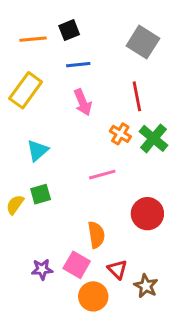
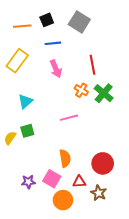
gray square: (143, 42) -> (79, 22), moved
red circle: (147, 214) -> (103, 163), moved
red triangle: (117, 269) -> (79, 182), turned -48

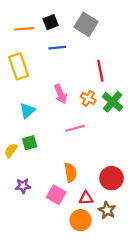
yellow rectangle: (17, 61) -> (19, 66), turned -55
pink arrow: (56, 69) -> (61, 94), moved
purple star: (28, 182) -> (23, 186), moved
orange circle: (63, 200) -> (81, 220), moved

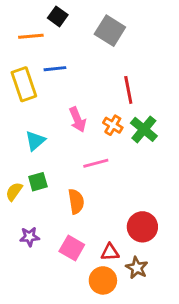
black square: (51, 22) -> (58, 16), moved, turned -32
blue line: (57, 48) -> (55, 69), moved
orange semicircle: (71, 173) -> (76, 201), moved

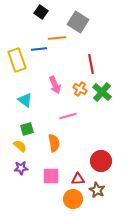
orange line: (31, 36) -> (57, 38), moved
cyan triangle: (35, 141) -> (25, 100), turned -42
yellow semicircle: (14, 192) -> (20, 146), moved, turned 96
pink square: (72, 248) -> (51, 176), turned -30

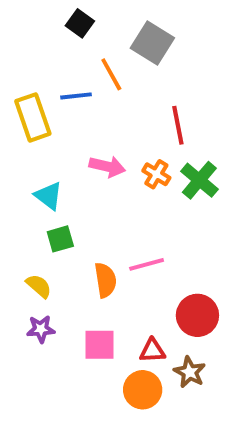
orange line: (57, 38) -> (111, 74), turned 66
pink arrow: (55, 85) -> (107, 166), turned -54
pink line: (68, 116) -> (147, 264), moved
green square: (27, 129) -> (60, 239), moved

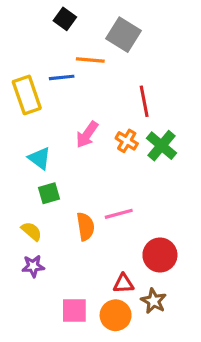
orange line: (111, 74) -> (90, 60), turned -56
pink arrow: (107, 166) -> (87, 135), turned 112
pink square: (100, 345) -> (74, 310), moved

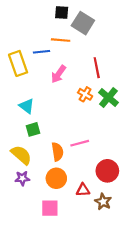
black square: (65, 19) -> (62, 12), moved, turned -32
pink arrow: (87, 135) -> (58, 74), moved
yellow semicircle: (32, 231) -> (21, 155), size x1.5
orange circle: (116, 315) -> (56, 178), moved

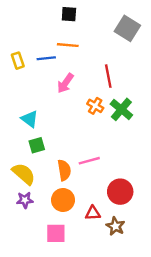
gray square: (83, 23) -> (127, 28), moved
yellow rectangle: (18, 63) -> (18, 61), moved, size x0.6

